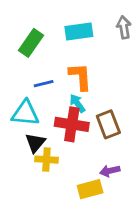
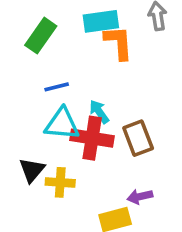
orange L-shape: (80, 77) -> (119, 43), moved
cyan triangle: (25, 113) -> (62, 124), moved
black triangle: (35, 143) -> (32, 170), moved

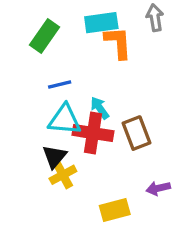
black triangle: (32, 170) -> (55, 156), moved
yellow cross: (60, 182) -> (63, 175), turned -32
purple arrow: (140, 197) -> (158, 188), moved

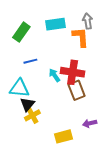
orange L-shape: (118, 43) -> (81, 37), moved
cyan triangle: (65, 120) -> (19, 88), moved
red cross: (93, 133) -> (73, 72), moved

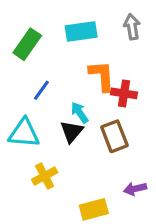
orange L-shape: (81, 37) -> (102, 76), moved
blue line: (30, 61) -> (41, 90), turned -40
red cross: (73, 72) -> (124, 93), moved, size x0.7
black triangle: (27, 104) -> (72, 132), moved

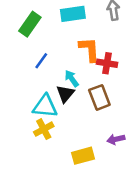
cyan triangle: (24, 133) -> (45, 106), moved

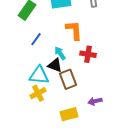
red cross: (107, 63) -> (88, 54), moved
black triangle: (65, 94) -> (55, 65), turned -49
brown rectangle: (99, 97) -> (68, 79), moved

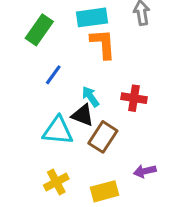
orange L-shape: (74, 30) -> (103, 44), moved
brown rectangle: (68, 79) -> (103, 137), turned 54
yellow cross: (38, 93) -> (56, 182), moved

